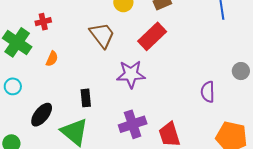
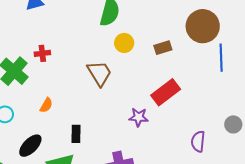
red rectangle: (152, 36) -> (166, 92), moved
orange semicircle: (52, 59) -> (46, 105), moved
purple star: (131, 74) -> (138, 117), moved, size x0.7

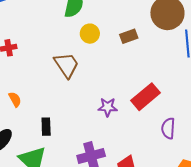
red rectangle: (166, 92) -> (145, 97), moved
orange semicircle: (46, 105) -> (15, 99), turned -56

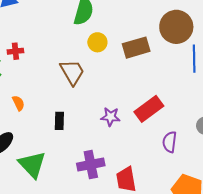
brown rectangle: (129, 36) -> (136, 48), size x1.5
black rectangle: (46, 127) -> (59, 121), moved

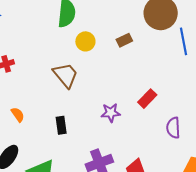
brown rectangle: (136, 48) -> (124, 40), size x0.6
red rectangle: (149, 109) -> (147, 99), size x0.7

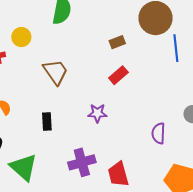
yellow circle: (85, 41) -> (21, 37), moved
red rectangle: (147, 99) -> (118, 75), moved

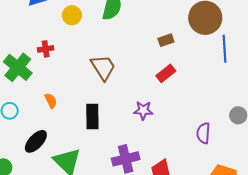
yellow circle: (21, 37) -> (72, 15), moved
black rectangle: (47, 121) -> (92, 117), size x1.4

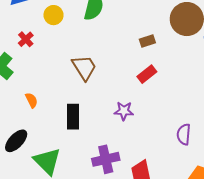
red cross: (46, 49) -> (26, 39), moved, turned -35

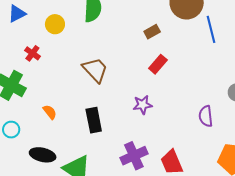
black ellipse: (16, 141) -> (43, 155), turned 70

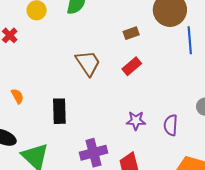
brown trapezoid: (95, 70) -> (88, 63), moved
purple star: (142, 105) -> (136, 121), moved

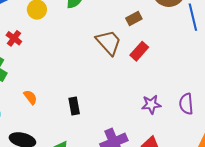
brown trapezoid: (88, 63) -> (109, 42), moved
black rectangle: (59, 111) -> (74, 106), size x0.7

